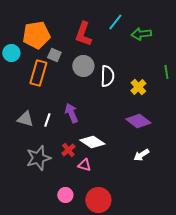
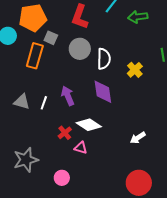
purple diamond: (138, 121) -> (103, 92), moved, turned 45
gray star: (38, 158) -> (26, 160), moved
red circle: (98, 200) -> (139, 183), moved

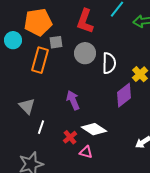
gray square: (51, 38) -> (56, 42), turned -32
purple diamond: (103, 92) -> (124, 95), moved, turned 60
gray triangle: (22, 102) -> (27, 106), turned 30
white line: (44, 103) -> (41, 127), moved

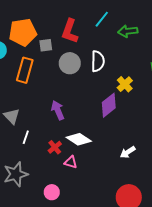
gray square: (56, 42) -> (46, 45), moved
white semicircle: (109, 63) -> (98, 61), moved

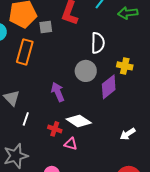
gray circle: (70, 63) -> (86, 71), moved
yellow cross: (125, 84) -> (125, 66), turned -35
red cross: (55, 147) -> (55, 129), turned -32

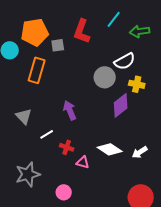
white semicircle: (98, 43) -> (125, 61), moved, turned 60
gray circle: (86, 71) -> (105, 77), moved
white line: (26, 119) -> (47, 134), moved, turned 40
white diamond: (79, 121) -> (110, 149), moved

